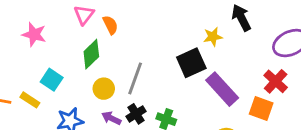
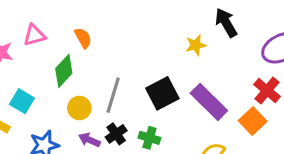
pink triangle: (84, 15) -> (34, 35), moved, turned 40
black square: (191, 63) -> (162, 93), moved
orange square: (261, 108) -> (253, 121), turned 30

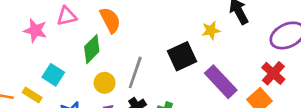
orange semicircle: (83, 38) -> (110, 20), size x1.4
black square: (162, 93) -> (182, 56), moved

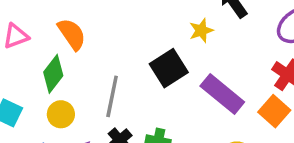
yellow circle: (105, 83) -> (61, 114), moved

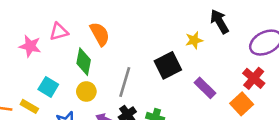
green diamond: (53, 74) -> (84, 62), turned -32
purple rectangle: (222, 94) -> (205, 88), size x0.7

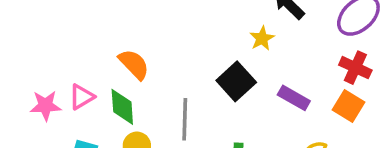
pink triangle: (59, 32) -> (82, 97), moved

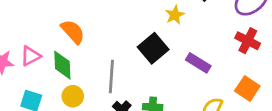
orange square: (348, 106) -> (247, 88), moved

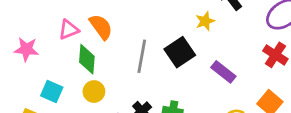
pink triangle: (31, 56) -> (69, 30), moved
gray line: (111, 77) -> (142, 56), moved

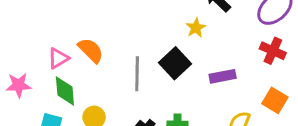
green diamond: (87, 59) -> (65, 91), moved
purple rectangle: (223, 72) -> (223, 76), turned -40

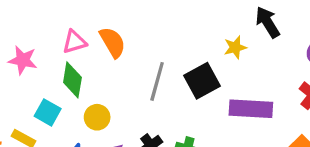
purple rectangle: (223, 76) -> (251, 109), size x1.4

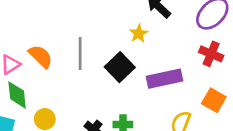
gray line: (157, 81) -> (80, 54), moved

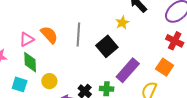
purple rectangle: (165, 79) -> (128, 70), moved, turned -40
orange square: (214, 100) -> (165, 67), moved

